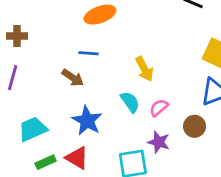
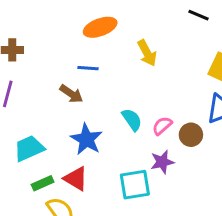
yellow arrow: (144, 69) -> (147, 53), moved
brown circle: (195, 126) -> (191, 135), moved
purple star: (159, 142) -> (162, 162), turned -30

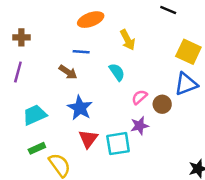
cyan semicircle: (132, 120) -> (117, 72), moved
red triangle: (76, 179) -> (88, 139), moved, turned 36
green rectangle: (43, 183) -> (37, 148), moved

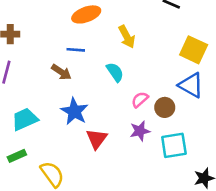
blue triangle: (186, 84) -> (191, 85), turned 50
red triangle: (88, 139) -> (97, 139), moved
cyan square: (118, 144) -> (174, 145), moved
green rectangle: (37, 148) -> (17, 156), moved

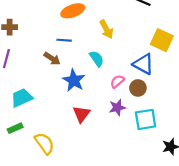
blue triangle: (191, 85) -> (143, 64), moved
blue star: (74, 111) -> (74, 80), moved

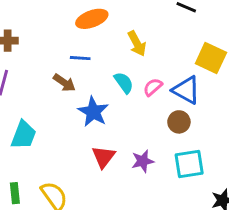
pink semicircle: (117, 81) -> (153, 87), moved
cyan trapezoid: (22, 98) -> (24, 135), turned 135
purple star: (117, 108) -> (143, 161), moved
green rectangle: (15, 128) -> (15, 193), moved, turned -72

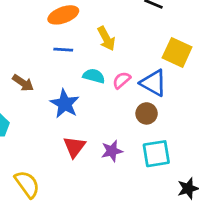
blue line: (80, 58) -> (63, 50), moved
brown arrow: (64, 83) -> (23, 83), moved
cyan semicircle: (124, 83) -> (94, 76), turned -40

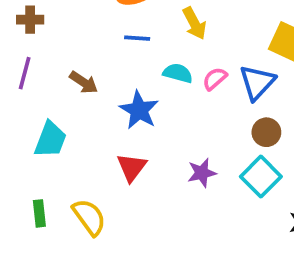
blue triangle: (153, 83) -> (257, 82), turned 44
brown circle: (147, 113) -> (266, 132), moved
red triangle: (74, 147) -> (132, 167), moved
cyan square: (156, 154) -> (261, 177), turned -36

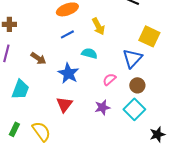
blue line: (137, 38) -> (67, 34), turned -32
pink semicircle: (215, 79) -> (109, 79), moved
green rectangle: (39, 213) -> (14, 129), turned 32

